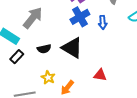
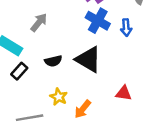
blue cross: (80, 17) -> (98, 21), turned -30
gray arrow: (33, 18) -> (39, 22), size x0.7

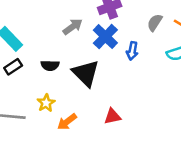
gray arrow: (39, 22) -> (73, 27), moved
red triangle: (124, 93) -> (112, 116), turned -35

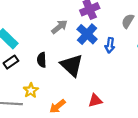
black semicircle: (50, 65) -> (42, 60), turned 88
yellow star: (46, 103) -> (31, 90), moved

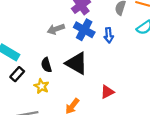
gray arrow: (59, 27) -> (56, 29), turned -147
yellow star: (31, 90) -> (41, 86), moved

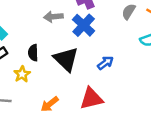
blue arrow: (109, 35) -> (105, 63), moved, turned -136
red triangle: (107, 92) -> (91, 98), size x1.5

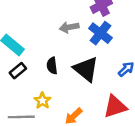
yellow star: (22, 74) -> (42, 101), moved

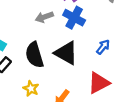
black semicircle: (52, 66) -> (34, 55), size x1.6

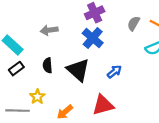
gray arrow: (44, 17) -> (49, 30), moved
black semicircle: (34, 55) -> (47, 65), size x0.6

